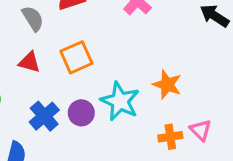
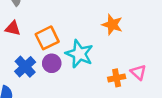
orange square: (76, 57) -> (47, 38), moved
orange star: (167, 85) -> (112, 25), moved

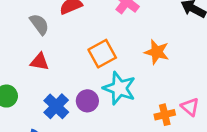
orange square: (47, 38) -> (102, 54), moved

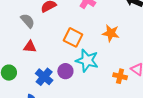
orange square: (102, 54) -> (73, 37), turned -30
orange cross: (165, 115) -> (120, 76), turned 32

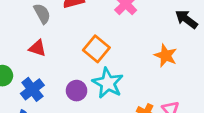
orange star: (111, 33) -> (166, 56), moved
blue cross: (44, 77) -> (32, 89), moved

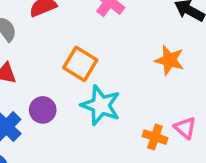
purple circle: (77, 91) -> (43, 110), moved

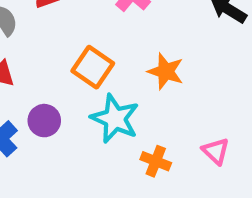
orange star: (169, 60) -> (166, 71), moved
orange cross: (155, 137) -> (156, 161), moved

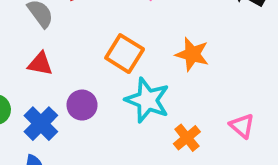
orange cross: (156, 161) -> (187, 138), turned 32

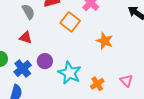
orange square: (125, 54) -> (70, 22), moved
cyan star: (147, 100) -> (70, 73), moved

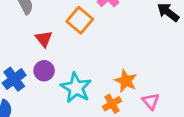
red triangle: (26, 38) -> (44, 39), moved, turned 32
orange star: (105, 41) -> (126, 81), moved

